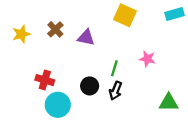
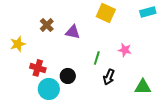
yellow star: (21, 34) -> (18, 44), moved
black circle: (90, 86) -> (68, 76), moved
black arrow: (116, 91) -> (109, 77), moved

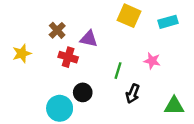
cyan rectangle: (148, 12) -> (168, 22), moved
red cross: (38, 68) -> (68, 57), moved

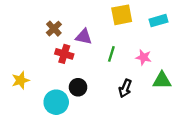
yellow square: (129, 16) -> (122, 15), turned -35
yellow star: (22, 53) -> (21, 80), moved
green line: (118, 71) -> (111, 54), moved
green triangle: (174, 106) -> (162, 80), moved

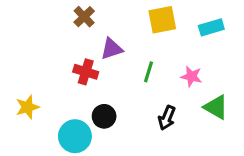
brown cross: (54, 29) -> (84, 17), moved
purple triangle: (84, 37) -> (112, 49), turned -30
green triangle: (162, 80) -> (216, 107), turned 30

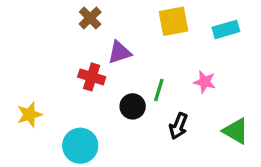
green line: (148, 72) -> (159, 90), moved
green triangle: (216, 107) -> (236, 131), moved
black circle: (104, 116) -> (133, 106), moved

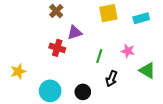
black circle: (133, 106) -> (83, 92), moved
green triangle: (236, 131) -> (147, 70), moved

